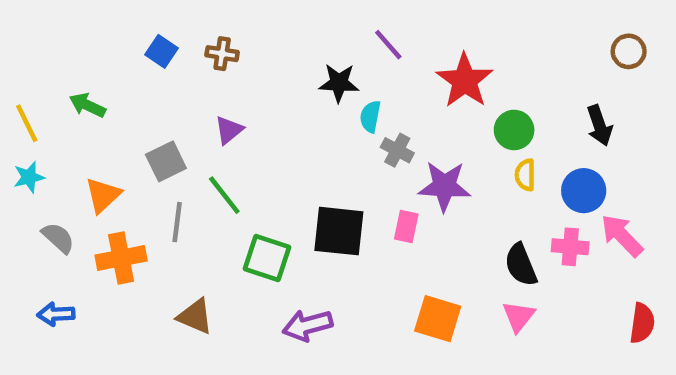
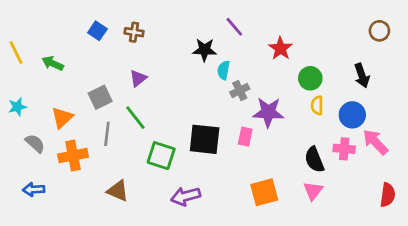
red star: (465, 81) -> (280, 48), size x0.7
yellow line: (27, 123) -> (16, 53), moved
gray cross: (397, 150) -> (240, 90), turned 36
orange square: (438, 319) -> (264, 192), turned -32

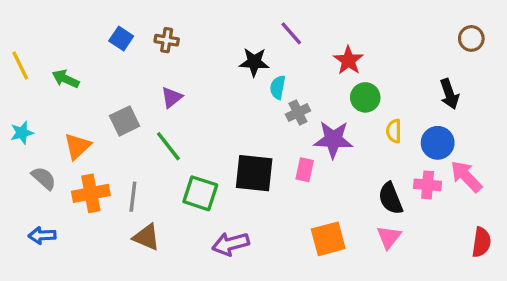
green circle: (310, 78) -> (365, 97), moved
gray line: (107, 134) -> (133, 197), moved

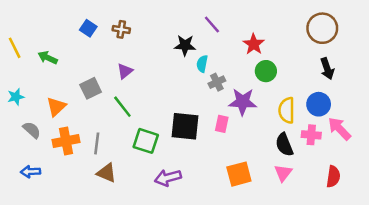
brown circle: (471, 38) -> (322, 28), moved, size x1.6
yellow semicircle: (394, 131) -> (287, 110), moved, size x1.5
red semicircle: (481, 242) -> (333, 177), moved

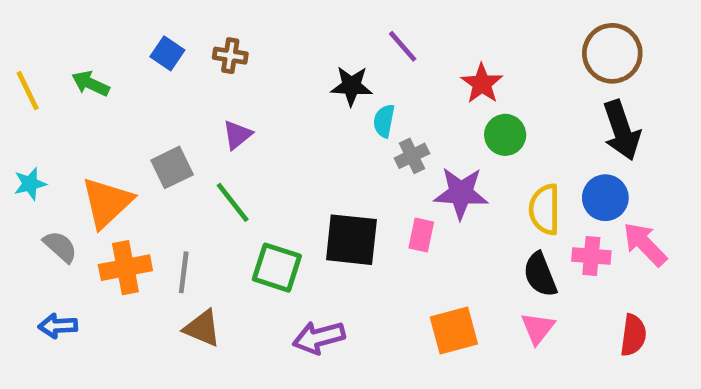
green arrow: (48, 58) -> (91, 84), moved
black arrow: (327, 69) -> (622, 130), size x1.4
orange triangle: (56, 107) -> (107, 202), size x1.4

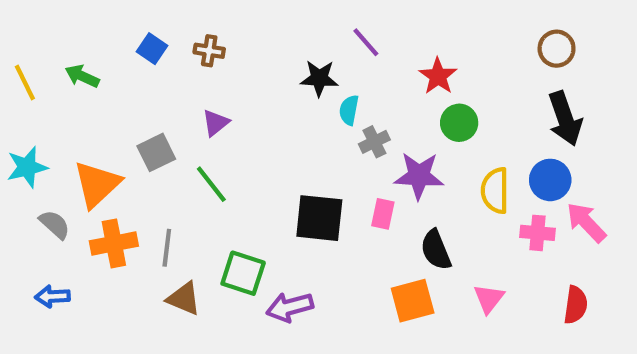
brown circle: (612, 53) -> (557, 49), size x0.7
cyan star: (30, 184) -> (27, 167), size x1.4
green square: (277, 268) -> (243, 273), moved
black semicircle: (540, 275) -> (436, 250), moved

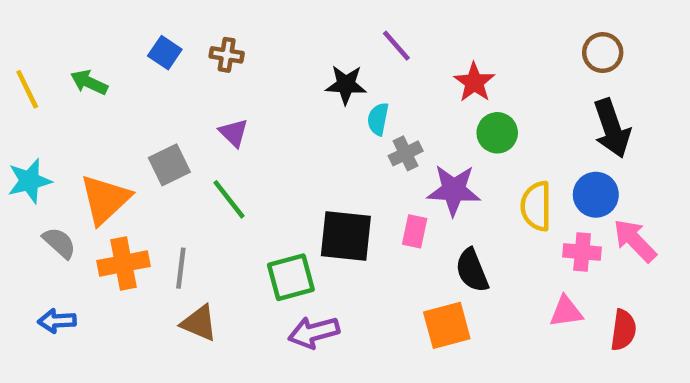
purple triangle: (216, 123) -> (234, 133), turned -36
green square: (243, 273) -> (291, 277), moved, turned -33
pink triangle: (489, 299) -> (566, 312), moved, turned 44

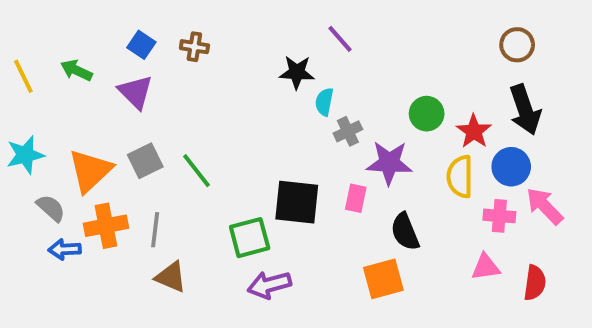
red star: (474, 82) -> (474, 131), moved
purple triangle: (234, 133) -> (135, 92), moved, size x1.4
gray square: (169, 165) -> (145, 161), moved
blue arrow: (57, 321) -> (65, 249), moved

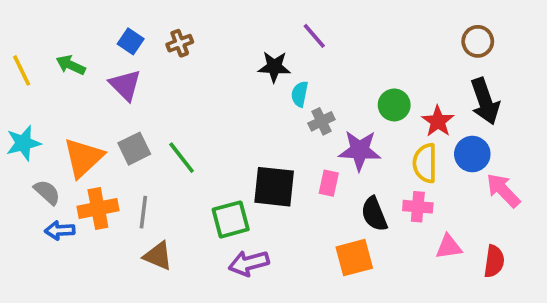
brown cross: (194, 47) -> (180, 43), turned -30
pink cross: (499, 216) -> (418, 207), moved

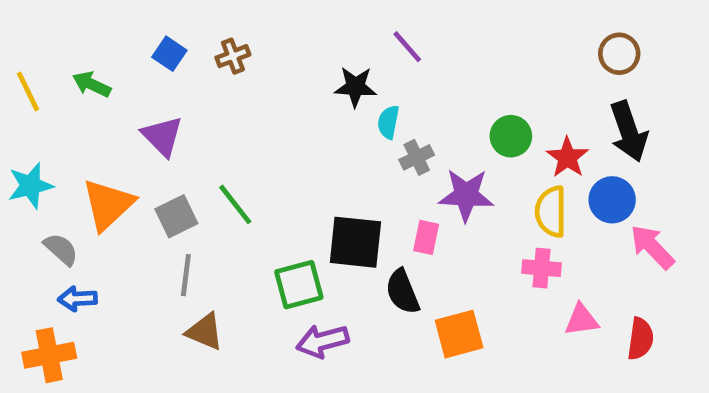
purple triangle: (125, 85) -> (162, 136), moved
gray square: (134, 149) -> (176, 216), moved
orange cross: (98, 209) -> (49, 355), moved
black semicircle: (374, 214) -> (403, 292), moved

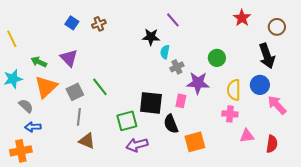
brown circle: (619, 54) -> (277, 27), moved
green arrow: (92, 84) -> (39, 62), moved
red star: (567, 157) -> (242, 18), moved

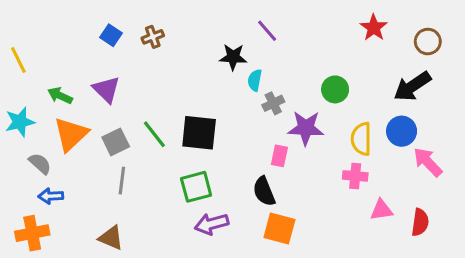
black arrow: (267, 56) -> (412, 86), turned 75
black square: (151, 103) -> (199, 133), moved
brown triangle: (87, 141) -> (111, 238), moved
orange square: (195, 142) -> (279, 228), moved, turned 30

